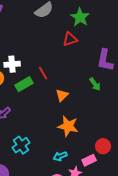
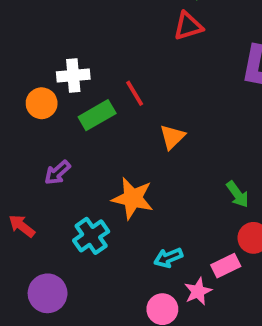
green arrow: (95, 84) -> (238, 194), moved
orange star: (68, 126) -> (133, 198), moved

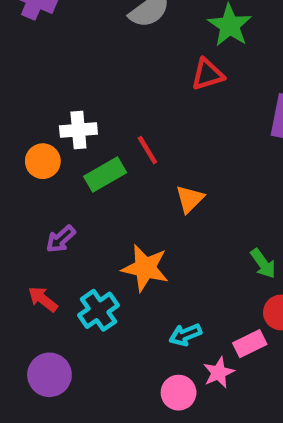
red arrow: (22, 226) -> (43, 299), moved

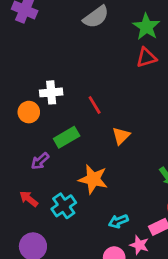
red triangle: (207, 74) -> (146, 57), moved
green rectangle: (105, 175) -> (67, 137), moved
pink star: (219, 373) -> (139, 245), turned -30

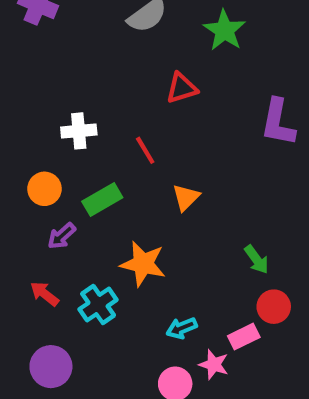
red triangle: (146, 57) -> (182, 88), moved
orange circle: (29, 112) -> (45, 189), moved

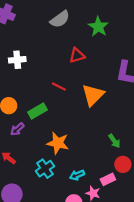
white cross: (79, 131) -> (17, 60), moved
red line: (145, 150) -> (59, 86), turned -32
orange triangle: (186, 197) -> (93, 95), moved, size x1.6
cyan cross: (98, 304) -> (45, 169), moved

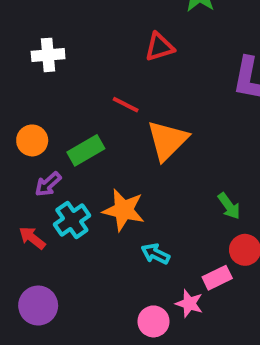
orange triangle: (93, 95) -> (167, 140), moved
cyan cross: (45, 169) -> (72, 220), moved
cyan arrow: (77, 175) -> (155, 254), moved, turned 48

